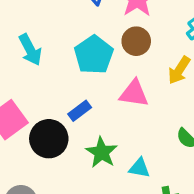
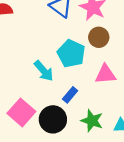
cyan arrow: (30, 50) -> (44, 71), moved

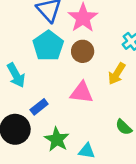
cyan pentagon: (71, 54) -> (48, 46), moved

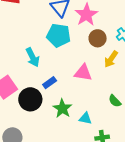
cyan pentagon: (48, 46) -> (59, 35), turned -30
brown circle: (83, 51) -> (98, 38), moved

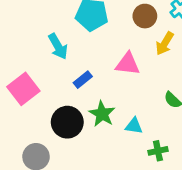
black circle: (30, 99) -> (67, 122), moved

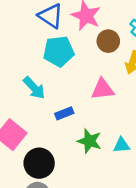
blue rectangle: (83, 80) -> (64, 113), turned 30
black circle: (67, 122) -> (39, 163), moved

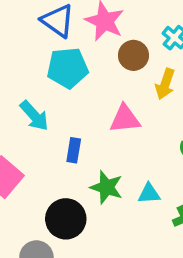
blue rectangle: (64, 113) -> (74, 150), turned -60
black circle: (39, 163) -> (66, 219), moved

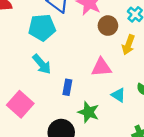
cyan pentagon: (68, 68) -> (42, 28), moved
cyan triangle: (149, 194) -> (118, 95), moved, turned 35

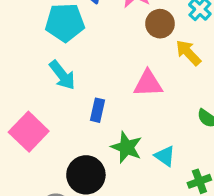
yellow arrow: (128, 45) -> (188, 53), turned 114
cyan triangle: (118, 95) -> (165, 156), moved

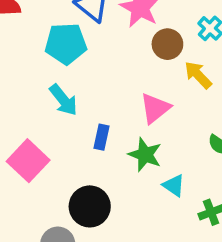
pink triangle: (148, 84) -> (155, 108), turned -36
green star: (126, 147) -> (145, 155), moved

